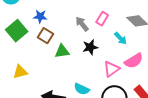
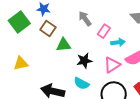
pink rectangle: (102, 19) -> (104, 31), moved
cyan arrow: (120, 38) -> (118, 42), moved, turned -56
black star: (90, 47) -> (84, 61), moved

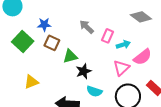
black star: (84, 61) -> (84, 71), moved

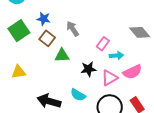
gray arrow: (87, 27) -> (73, 29), moved
black star: (84, 71) -> (88, 69), moved

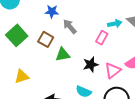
blue star: (44, 19) -> (52, 11), moved
cyan arrow: (116, 56) -> (115, 24), moved

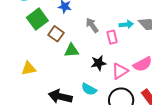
gray arrow: (70, 27) -> (92, 25), moved
green square: (17, 35) -> (37, 19), moved
pink rectangle: (102, 38) -> (112, 37), turned -48

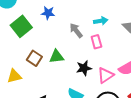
cyan arrow: (126, 24) -> (101, 21), moved
brown square: (56, 34) -> (34, 58), moved

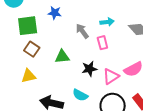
green square: (21, 26) -> (28, 26), turned 30
brown square: (34, 58) -> (32, 49), moved
yellow triangle: (14, 76) -> (29, 76), moved

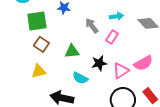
pink rectangle: (102, 43) -> (112, 37), turned 48
cyan semicircle: (80, 95) -> (80, 78), moved

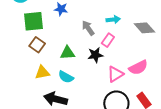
black star: (99, 63) -> (95, 55), moved
yellow triangle: (39, 71) -> (42, 72), moved
cyan semicircle: (80, 78) -> (66, 77), moved

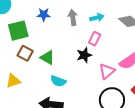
gray arrow: (88, 28) -> (73, 17), moved, turned 35
green triangle: (67, 53) -> (47, 57), moved, turned 42
yellow triangle: (42, 72) -> (13, 81), moved

